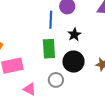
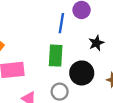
black star: (74, 35) -> (96, 43), moved

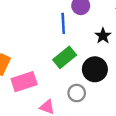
green rectangle: (56, 56) -> (65, 57), turned 60

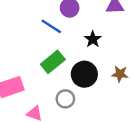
blue line: (63, 23) -> (51, 26), turned -54

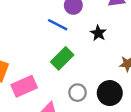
black circle: (84, 74) -> (110, 93), moved

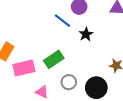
black star: (98, 33) -> (86, 34), moved
green rectangle: (62, 58) -> (54, 59), moved

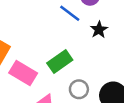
pink rectangle: (24, 68) -> (23, 73), turned 45

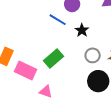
gray circle: (79, 89) -> (93, 55), moved

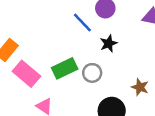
gray circle: (93, 55) -> (92, 73), moved

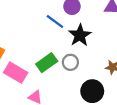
black star: (109, 43) -> (80, 35), size x1.5

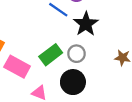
black circle: (92, 91) -> (73, 82), moved

